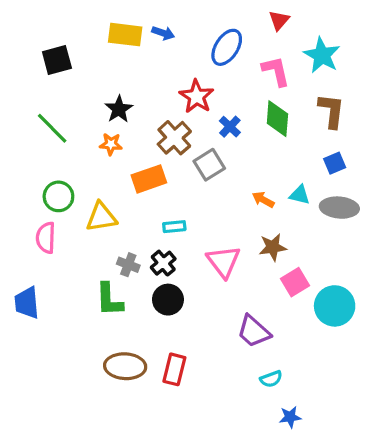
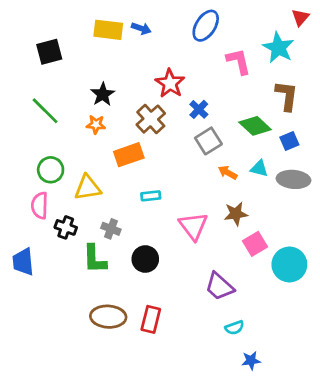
red triangle: (279, 20) -> (300, 17), moved
blue ellipse: (227, 47) -> (206, 26), moved
green diamond: (277, 119) -> (255, 126), moved, turned -52
gray square: (209, 165) -> (208, 141), moved
black cross: (163, 263) -> (66, 227), moved, turned -30

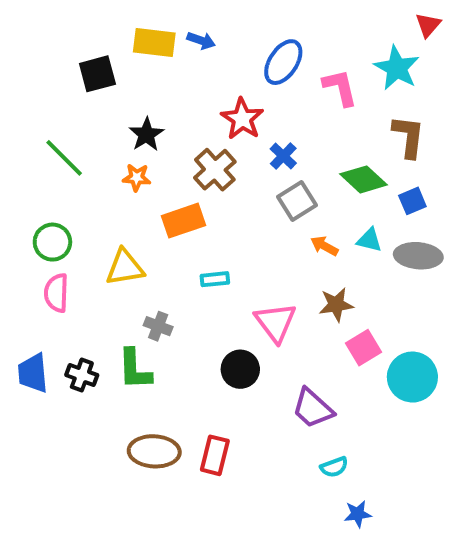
blue ellipse: (206, 26) -> (283, 62), moved
black square: (49, 52) -> (97, 74), moved
green circle: (51, 170) -> (52, 242), moved
black cross: (66, 227) -> (82, 375), moved
black circle: (145, 259) -> (240, 369), moved

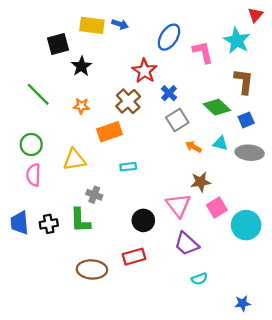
black star: (146, 134) -> (81, 66), moved
pink triangle: (275, 322) -> (178, 205), moved
black cross: (82, 375) -> (49, 224), turned -30
red rectangle: (215, 455) -> (134, 257), moved, turned 60
blue star: (358, 514) -> (243, 303), moved

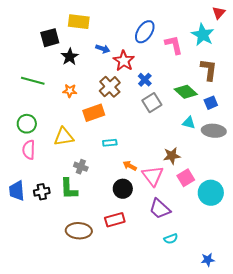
blue arrow: (120, 24) -> (103, 49), moved
green line: (38, 94) -> (33, 81), turned -30
orange arrow: (194, 147) -> (130, 166), moved

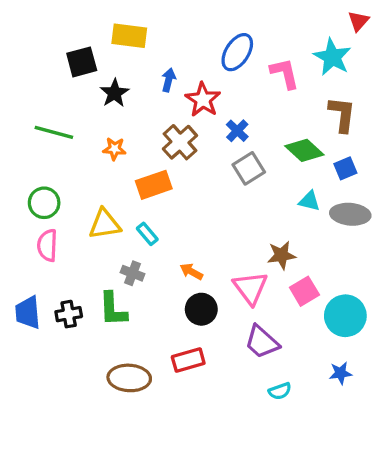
blue arrow: (103, 49) -> (169, 80), turned -96
cyan rectangle: (110, 143) -> (147, 234), moved, turned 56
orange arrow: (130, 166) -> (191, 272), moved
blue star: (208, 260) -> (340, 373), moved

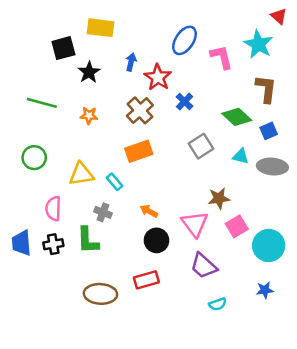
red triangle: (358, 21) -> (279, 16), turned -30
gray square: (249, 168) -> (201, 146), moved
orange rectangle: (154, 185) -> (139, 151), moved
pink semicircle: (47, 245) -> (53, 209), moved

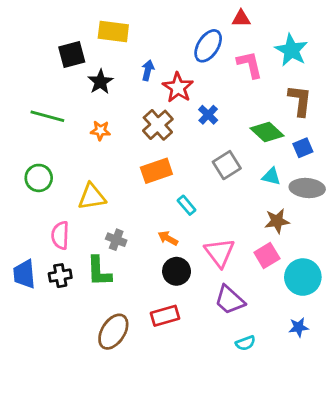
red triangle: (279, 16) -> (241, 19), moved, turned -42
cyan rectangle: (114, 182) -> (187, 205), moved
brown star: (219, 198) -> (277, 221), moved
brown ellipse: (100, 294) -> (113, 332), turned -60

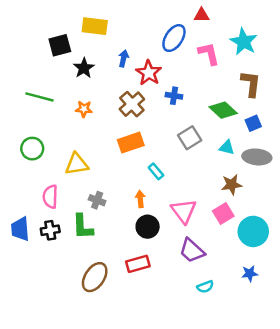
blue cross: (208, 115) -> (174, 96), turned -35
orange arrow: (168, 238) -> (140, 199), turned 56

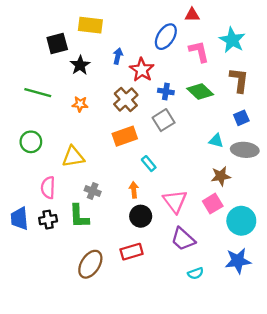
green diamond: (223, 110) -> (200, 92), moved
gray square: (190, 138) -> (164, 120), moved
blue star: (250, 273) -> (238, 261), size x1.6

